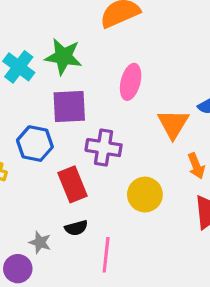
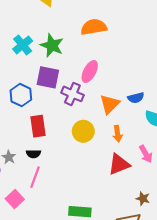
purple cross: (104, 148) -> (72, 94), moved
yellow circle: (145, 195) -> (83, 131), moved
pink line: (106, 255) -> (35, 177), moved

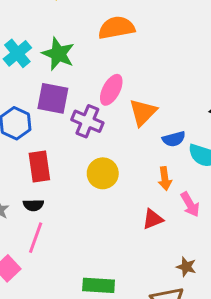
blue semicircle: (136, 98) -> (174, 139), moved
orange triangle: (110, 104) -> (143, 112), moved
orange arrow: (118, 134) -> (165, 179), moved
red triangle: (119, 164) -> (153, 219), size x0.7

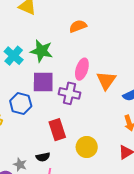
orange semicircle: (116, 28) -> (78, 26), size x0.7
red rectangle: (39, 166) -> (57, 130), moved
yellow circle: (103, 173) -> (87, 147), moved

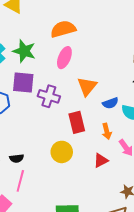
orange semicircle: (78, 26) -> (63, 29), size x1.4
pink ellipse: (82, 69) -> (64, 58), moved
red rectangle: (57, 130) -> (77, 122), moved

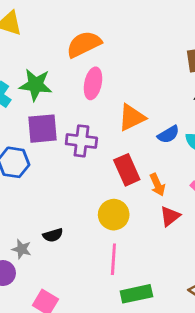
orange triangle: (87, 86) -> (132, 117), turned 35
orange arrow: (107, 131) -> (157, 185), moved
pink line: (20, 181) -> (113, 259), moved

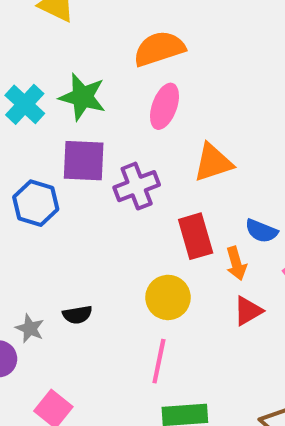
blue semicircle: (168, 134) -> (261, 231), moved, turned 45
purple cross: (81, 141) -> (137, 186), turned -36

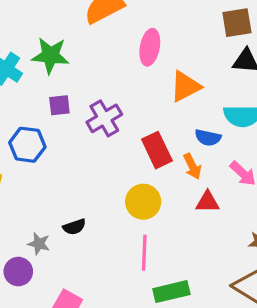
pink ellipse: (164, 106) -> (150, 47), moved
purple square: (84, 161) -> (59, 105), size x0.6
orange triangle: (213, 162) -> (185, 86), moved
red triangle: (248, 311) -> (208, 202), turned 40

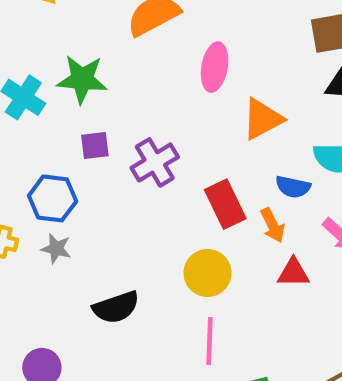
black semicircle: (74, 227) -> (116, 307), size x1.5
gray star: (39, 244) -> (56, 249), moved

